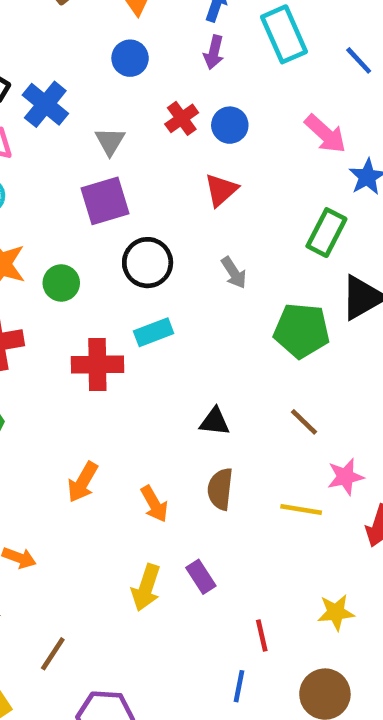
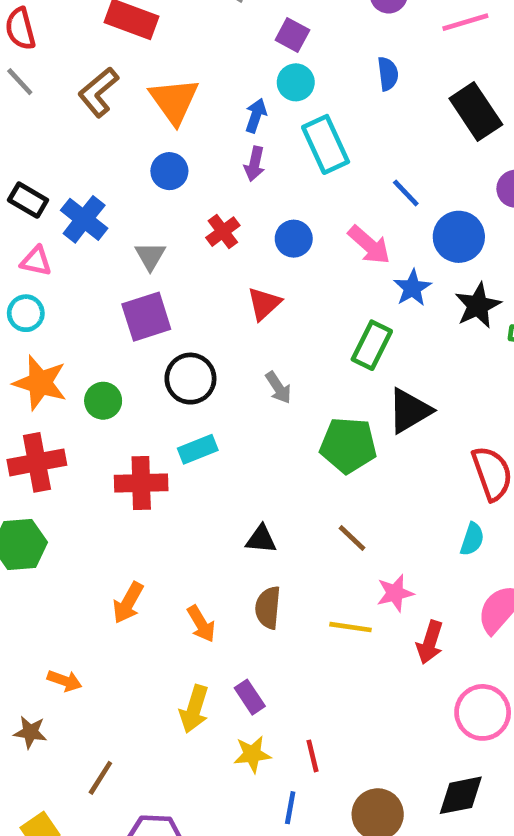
blue line: (359, 60) -> (406, 193), moved
blue circle: (230, 125) -> (294, 239), moved
yellow star: (336, 612) -> (252, 754), moved

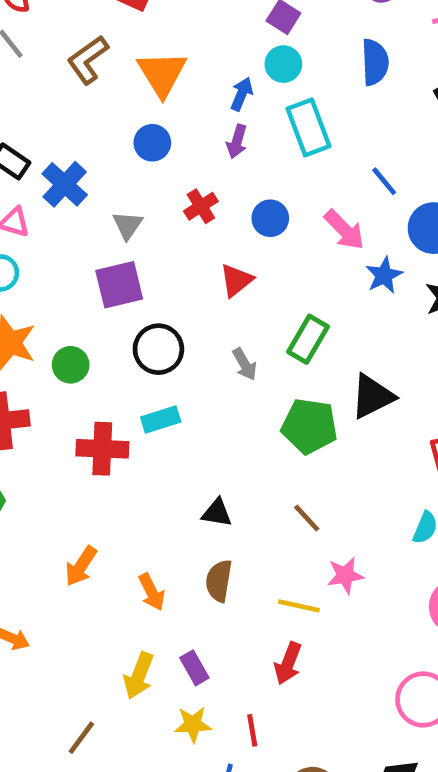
blue semicircle: (388, 74) -> (375, 62), size x1.4
green rectangle: (372, 345) -> (308, 339), moved
red arrow: (430, 642) -> (288, 663), moved
brown line: (100, 778) -> (81, 738), moved

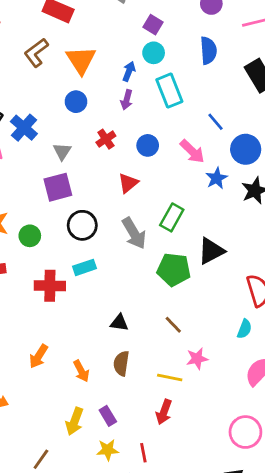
gray arrow: (245, 364) -> (134, 233), size x1.6

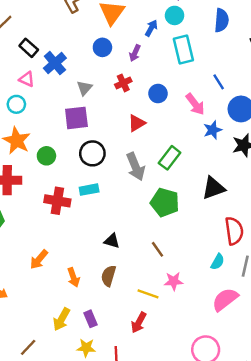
purple arrow: (127, 100) -> (135, 53), moved
black triangle: (211, 251) -> (213, 188), moved

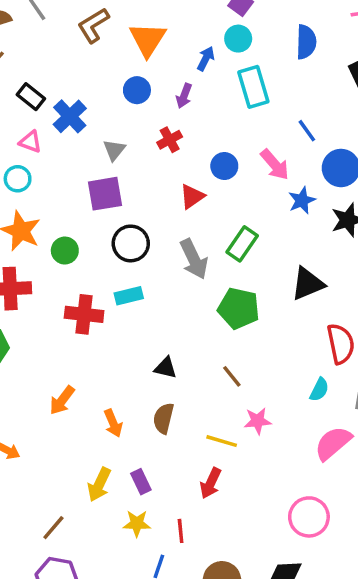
blue circle: (158, 94) -> (224, 166), moved

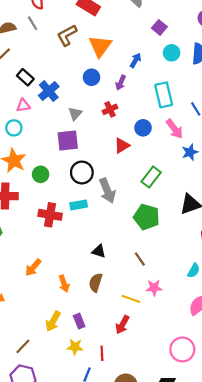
cyan circle: (238, 39) -> (172, 53), moved
cyan rectangle: (253, 87) -> (164, 95), moved
pink triangle: (30, 142) -> (23, 105), turned -32
gray arrow: (194, 259) -> (107, 191), moved

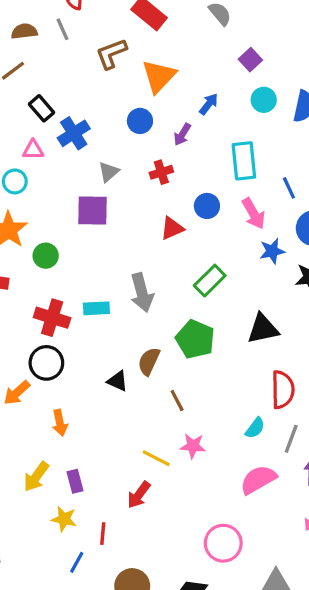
black circle: (82, 172) -> (46, 363), moved
brown semicircle: (96, 283) -> (149, 361), moved

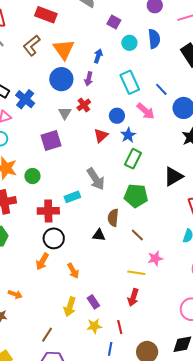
blue circle: (140, 121) -> (61, 79), size x1.5
gray triangle: (109, 172) -> (65, 113), moved
blue star: (272, 251) -> (128, 135), moved

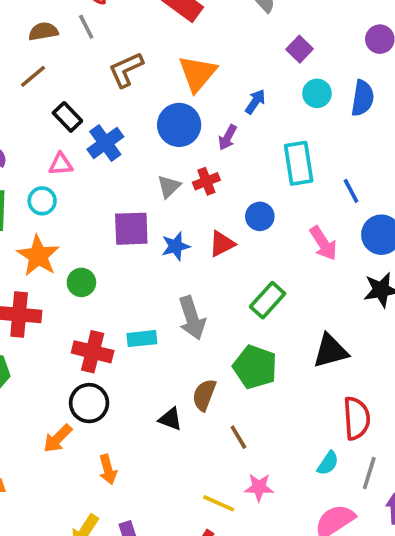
brown L-shape: (32, 45) -> (126, 70), moved
pink arrow: (146, 111) -> (323, 243), moved
blue star: (128, 135) -> (176, 246), moved

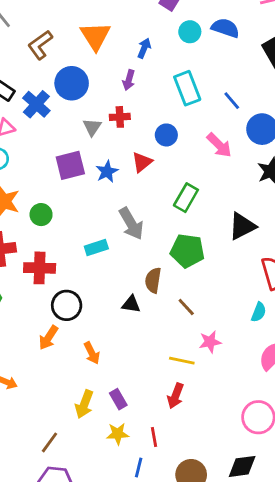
blue semicircle: (363, 98) -> (225, 28), turned -68
blue circle: (179, 125) -> (72, 83), moved
red cross: (206, 181) -> (120, 117), turned 30
red cross: (93, 352) -> (40, 268), moved

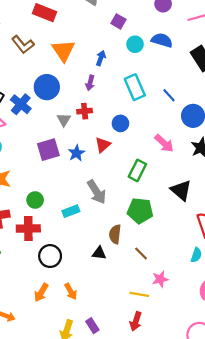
brown L-shape: (40, 45) -> (23, 44), moved, turned -90
pink arrow: (219, 145) -> (164, 143), moved
green circle: (41, 215) -> (35, 200), moved
black triangle: (242, 226) -> (181, 190), turned -50
orange arrow: (48, 338) -> (41, 293), moved

